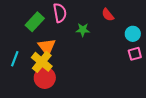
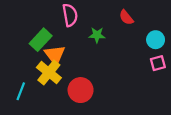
green rectangle: (35, 22) -> (41, 40), moved
cyan line: (15, 59) -> (21, 91), moved
red circle: (45, 78) -> (81, 90), moved

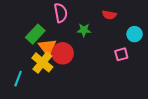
red semicircle: (126, 17) -> (109, 15), turned -40
pink square: (158, 63) -> (121, 54), moved
red circle: (81, 90) -> (63, 53), moved

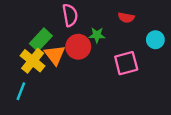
red circle: (63, 53) -> (78, 47), moved
pink square: (121, 54) -> (126, 63), moved, size x1.5
yellow cross: (42, 62) -> (33, 61), moved

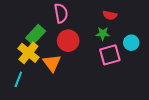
green star: (97, 35) -> (103, 34), moved
cyan circle: (155, 40) -> (131, 43), moved
orange triangle: (55, 55) -> (52, 63), moved

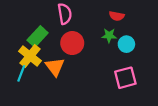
cyan circle: (131, 43) -> (126, 44), moved
pink square: (110, 55) -> (125, 78), moved
cyan line: (18, 79) -> (21, 73), moved

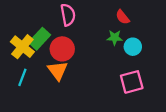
red semicircle: (117, 16) -> (123, 17), turned 40
red circle: (72, 43) -> (62, 49), moved
yellow cross: (30, 56) -> (22, 47), moved

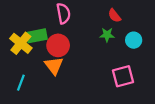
green rectangle: (39, 39) -> (37, 36), turned 36
cyan circle: (133, 47) -> (134, 40), moved
cyan line: (22, 77) -> (21, 83), moved

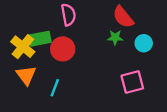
red semicircle: (114, 16) -> (123, 17), size x1.5
orange triangle: (54, 66) -> (26, 75), moved
cyan line: (21, 83) -> (55, 88), moved

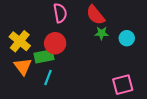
red semicircle: (123, 17) -> (95, 15), moved
green rectangle: (40, 39) -> (44, 56), moved
pink square: (132, 82) -> (123, 85), moved

